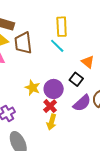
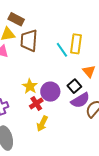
yellow rectangle: (62, 27) -> (76, 44), moved
purple semicircle: (82, 103) -> (80, 100), moved
red cross: (50, 106) -> (36, 103), moved

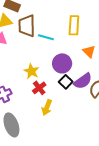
cyan line: (62, 50) -> (46, 37), moved, turned -35
black square: (74, 86) -> (66, 82), moved
purple circle: (50, 92) -> (62, 63), moved

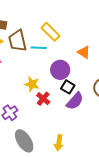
yellow rectangle: (74, 25) -> (51, 32), moved, turned -36
purple semicircle: (83, 81) -> (75, 101), moved
yellow arrow: (47, 107) -> (59, 143), moved

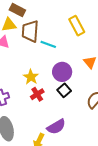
yellow rectangle: (51, 32) -> (77, 26), moved
purple semicircle: (75, 101) -> (56, 127), moved

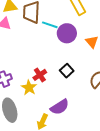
purple circle: (62, 72) -> (67, 33), moved
yellow star: (31, 77) -> (29, 88), moved

